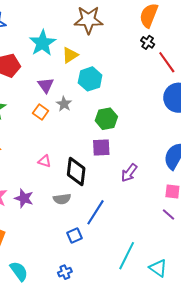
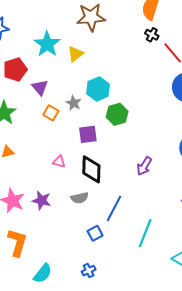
cyan hexagon: (90, 79) -> (98, 89), moved
purple triangle: (46, 85) -> (40, 87), moved
purple square: (101, 148) -> (88, 134), moved
cyan line: (127, 256) -> (145, 233), moved
cyan semicircle: (19, 271) -> (43, 273), turned 80

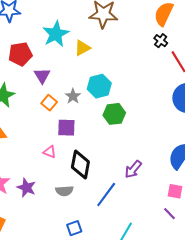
purple square: (88, 134) -> (66, 128), moved
blue line: (114, 208) -> (106, 195), moved

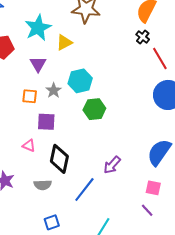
purple triangle: (42, 76) -> (38, 64), moved
orange square: (49, 103) -> (30, 96), turned -35

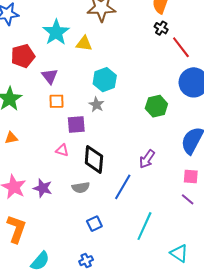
yellow triangle: (64, 42) -> (84, 43), turned 42
purple triangle: (38, 64) -> (50, 76), moved
gray star: (54, 90) -> (96, 105), moved
green hexagon: (94, 109) -> (156, 106), moved

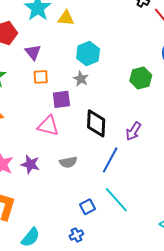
pink triangle: (62, 150) -> (48, 126), size x1.6
black diamond: (94, 160) -> (96, 123), moved
blue square: (94, 224) -> (88, 207), moved
cyan line: (144, 226) -> (116, 200), moved, turned -64

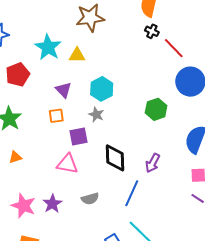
purple triangle: (33, 52) -> (64, 90), moved
purple star: (30, 164) -> (52, 204), turned 30

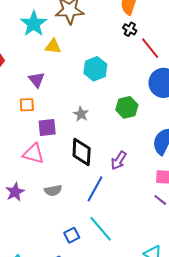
cyan star: (48, 47) -> (34, 24), moved
cyan hexagon: (102, 89) -> (95, 69), moved
gray star: (96, 115) -> (81, 114), moved

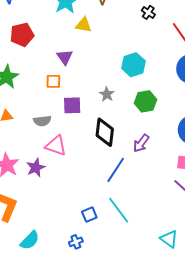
black cross: (130, 29) -> (148, 12), moved
cyan hexagon: (95, 69) -> (133, 65), moved
green hexagon: (127, 107) -> (145, 101), moved
pink triangle: (34, 154) -> (56, 146), moved
gray semicircle: (53, 190) -> (42, 121), moved

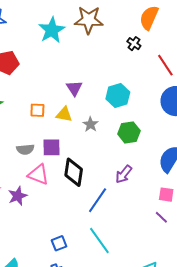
yellow triangle: (84, 25) -> (64, 114), moved
purple triangle: (65, 57) -> (74, 88), moved
purple square: (72, 105) -> (52, 147), moved
black diamond: (105, 132) -> (74, 172), moved
blue square: (89, 215) -> (59, 243), moved

